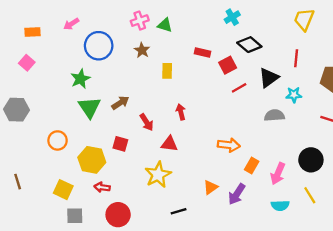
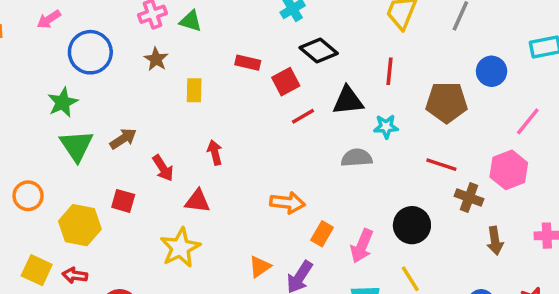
black triangle: (269, 78) -> (348, 101), turned 30
red arrow: (102, 187) -> (75, 275), moved

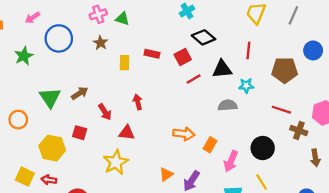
red rectangle: (248, 63) -> (152, 54), moved
green star: (63, 102) -> (24, 56), moved
orange circle: (28, 196) -> (18, 120), moved
orange rectangle: (322, 234) -> (210, 145), moved

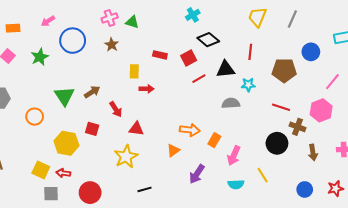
yellow rectangle: (125, 63) -> (134, 71), moved
red arrow: (138, 102) -> (147, 89), moved, turned 104
black circle: (263, 148) -> (277, 143), moved
orange triangle: (166, 174) -> (173, 150), moved

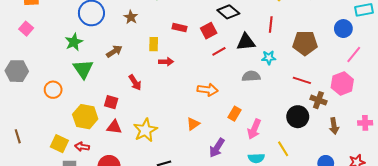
blue circle: (311, 52) -> (343, 29), moved
green star: (40, 57) -> (74, 42), moved
brown arrow: (92, 92) -> (114, 51), moved
red triangle: (136, 129) -> (114, 127), moved
orange arrow: (190, 130) -> (208, 90), moved

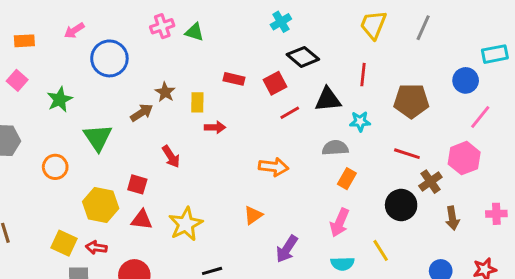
brown star: (131, 17) -> (165, 92), moved
green star: (74, 42) -> (60, 99), moved
brown cross: (318, 100) -> (430, 182), turned 35
orange rectangle: (235, 114) -> (347, 179), moved

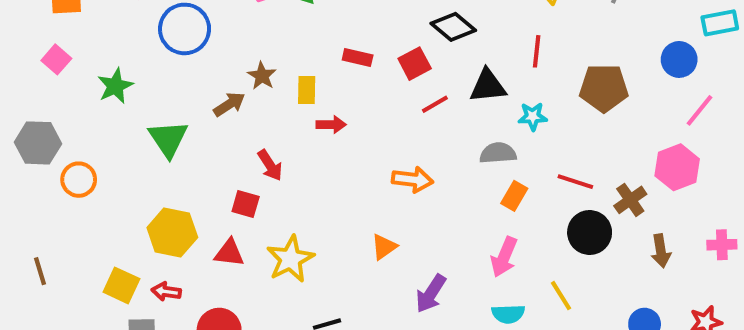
red line: (407, 154) -> (575, 182), moved
orange circle: (55, 167) -> (79, 180), moved
red square: (137, 184) -> (246, 204), moved

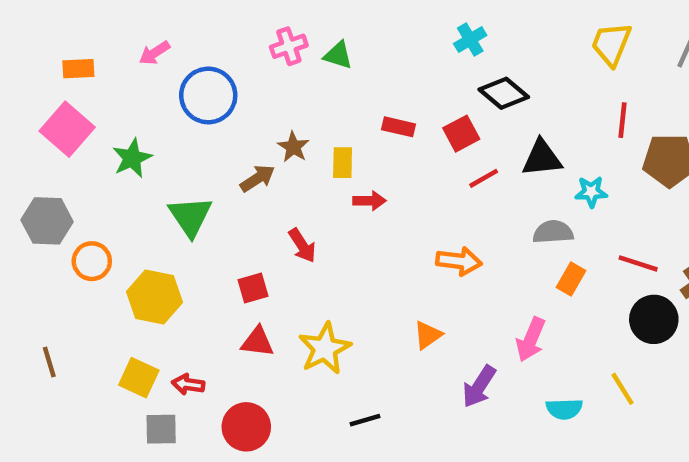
red line: (537, 51) -> (622, 120), moved
pink square: (56, 59) -> (67, 129), size x1.6
red square: (246, 204) -> (253, 288), moved, turned -32
yellow hexagon: (172, 232) -> (154, 297), moved
pink arrow: (504, 257) -> (531, 340), moved

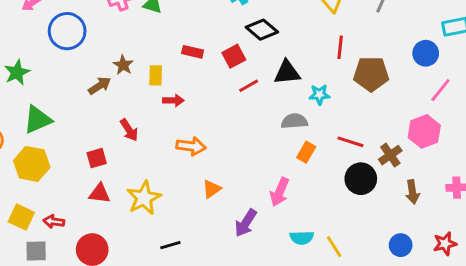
green triangle: (190, 216) -> (38, 120), moved, turned 40
orange arrow: (459, 261) -> (191, 146), moved
yellow line: (622, 389) -> (334, 247), moved

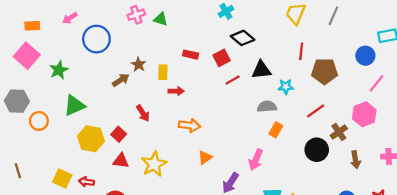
red line: (350, 142) -> (316, 111), moved, turned -54
red square: (97, 158) -> (119, 134), turned -32
yellow hexagon: (32, 164) -> (91, 139), moved

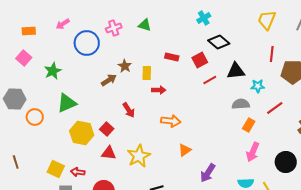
pink cross: (136, 15) -> (114, 28), moved
pink square: (27, 56) -> (24, 58), size x0.7
red line: (316, 111) -> (275, 108), moved
black circle: (317, 150) -> (286, 162), moved
pink arrow: (256, 160) -> (253, 152), moved

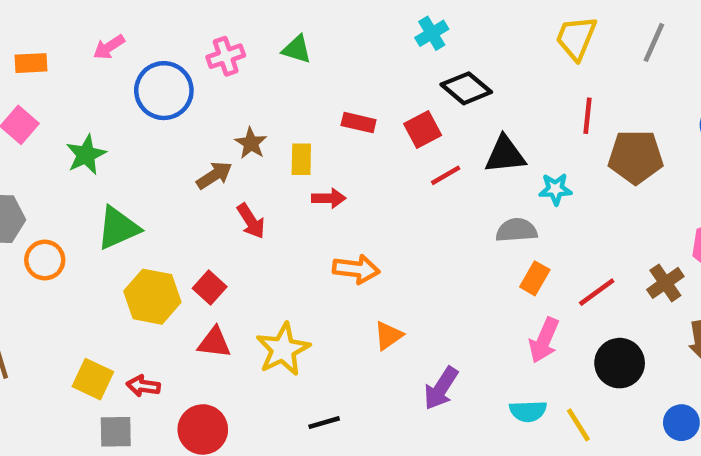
red line: (275, 108) -> (597, 292), moved
red arrow: (129, 110) -> (251, 221), moved

